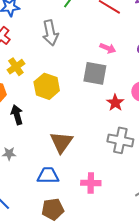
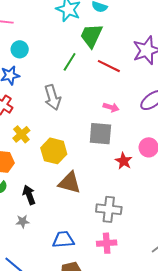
black arrow: (17, 115) -> (29, 195), moved
gray cross: (120, 140) -> (109, 209), moved
brown triangle: (61, 142) -> (70, 183), moved, turned -45

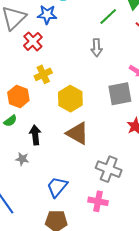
gray arrow: (52, 97) -> (97, 48), moved, size x0.7
gray square: (100, 134) -> (120, 94), turned -30
blue trapezoid: (63, 240) -> (57, 187), turned -60

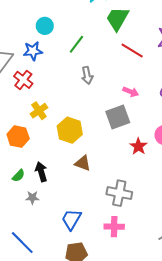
green line: (108, 17) -> (76, 44), moved
green semicircle: (10, 121) -> (18, 176), moved
brown triangle: (77, 133) -> (83, 163), size x0.7

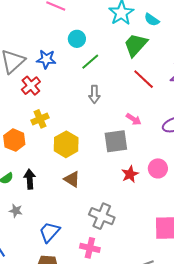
cyan circle: (45, 26) -> (77, 39), moved
gray star: (32, 198) -> (16, 211), moved

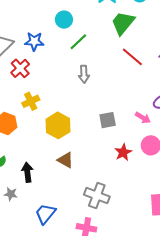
pink arrow: (134, 119) -> (143, 118), moved
gray square: (116, 141) -> (108, 120), size x0.7
black arrow: (30, 179) -> (27, 172), moved

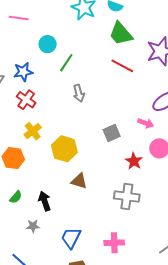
green trapezoid: (123, 23) -> (121, 34), moved, turned -68
red cross: (20, 68) -> (26, 100), moved
gray cross: (97, 196) -> (127, 196), moved

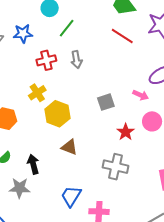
red cross: (26, 100) -> (46, 60), moved, turned 36
yellow cross: (33, 131) -> (37, 93), moved
gray star: (33, 226) -> (20, 188), size x1.5
blue trapezoid: (71, 238) -> (71, 196), moved

